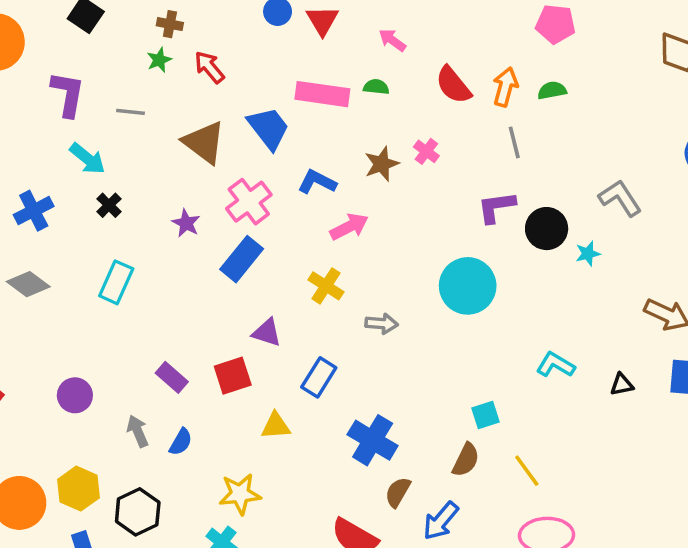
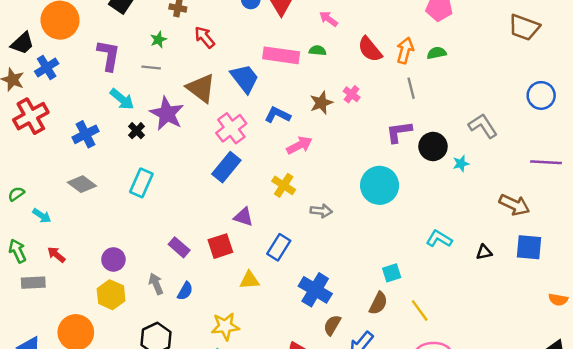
green star: (159, 60) -> (158, 40), moved
purple star: (186, 223) -> (167, 114), moved, size x1.8
yellow hexagon: (78, 489) -> (111, 295), moved

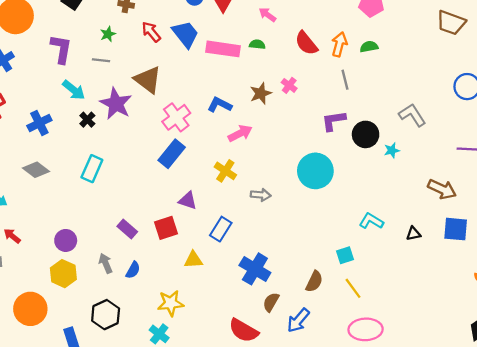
blue trapezoid: (245, 78) -> (185, 34), moved
cyan square: (392, 273) -> (345, 255), moved

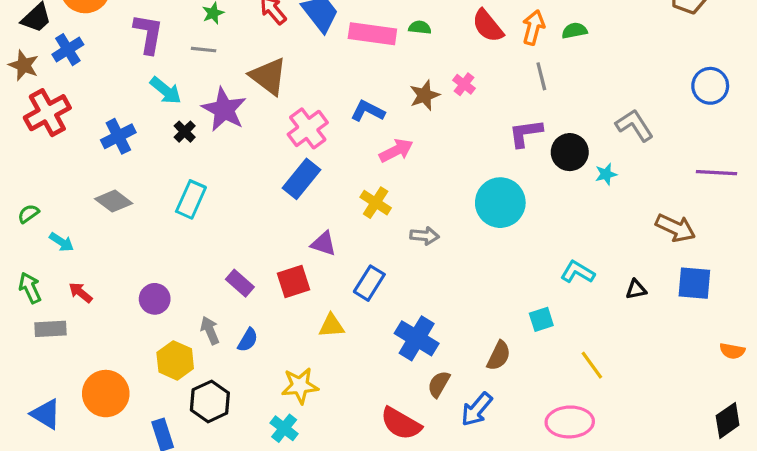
yellow hexagon: (63, 274) -> (175, 360), moved
yellow line: (353, 288) -> (592, 365), moved

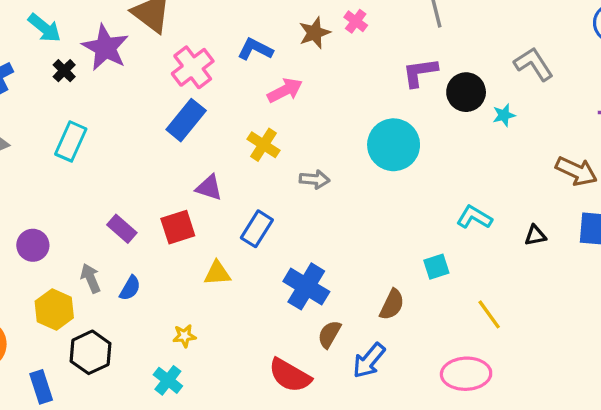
yellow star: (300, 386) -> (184, 336), size x0.6

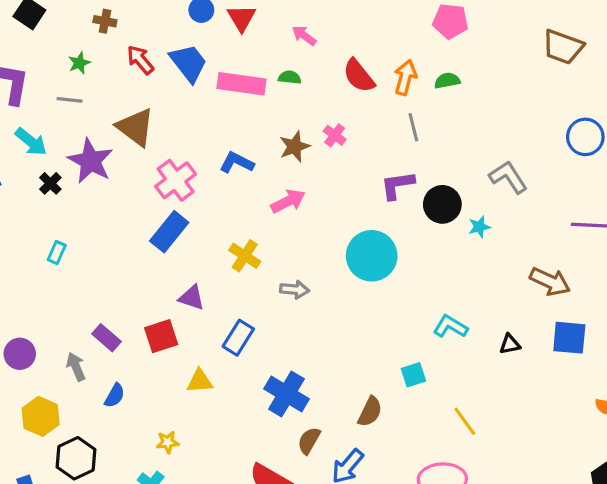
pink arrow: (285, 90) -> (288, 201), moved
cyan rectangle: (71, 141) -> (57, 253), size x0.6
gray arrow: (91, 278) -> (76, 367), moved

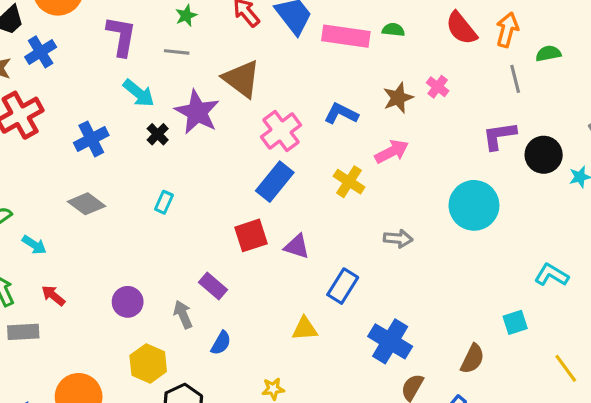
green semicircle: (447, 81) -> (548, 54), moved
yellow cross: (245, 256) -> (349, 182), moved
red square: (161, 336) -> (251, 235), moved

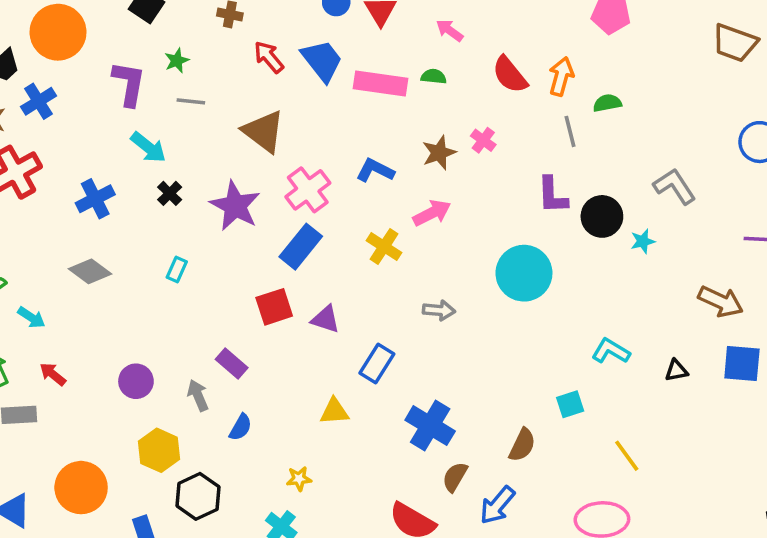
green star: (186, 16) -> (177, 61), moved
purple star: (197, 112) -> (235, 206), moved
purple L-shape: (499, 136) -> (552, 195), turned -84

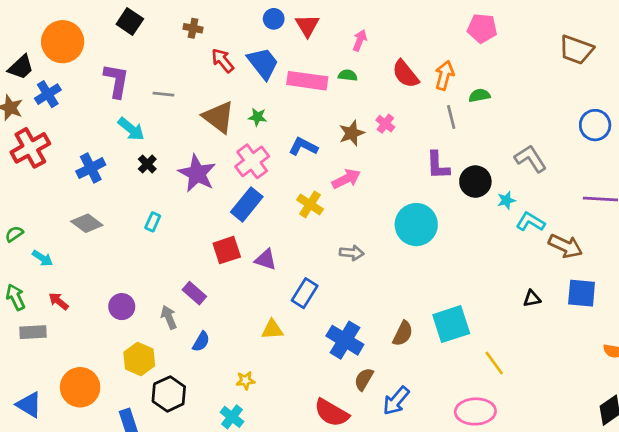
pink arrow: (450, 30) -> (360, 40), turned 75
green star: (177, 61) -> (258, 117), moved, turned 30
cyan L-shape: (611, 351) -> (531, 222), moved
cyan square: (570, 404) -> (451, 324), size x1.8
brown semicircle: (522, 445) -> (403, 333), moved

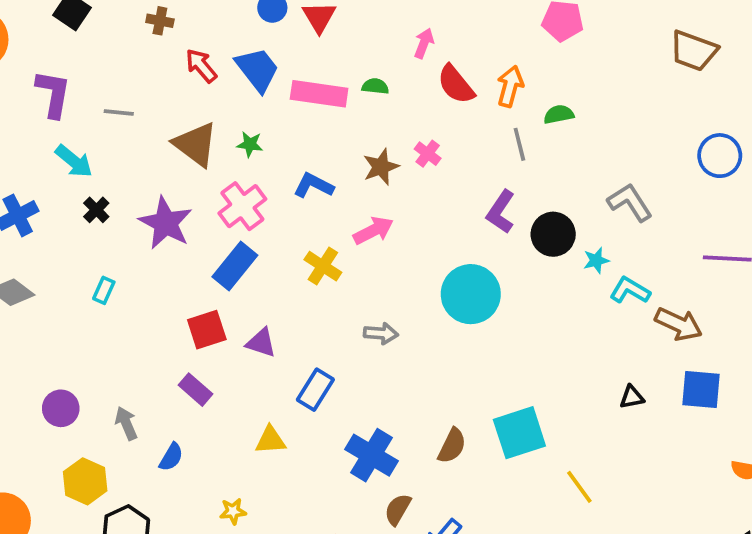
pink arrow: (360, 40) -> (424, 43), moved
purple L-shape: (438, 165) -> (501, 212), turned 36
purple rectangle: (194, 293) -> (196, 390), moved

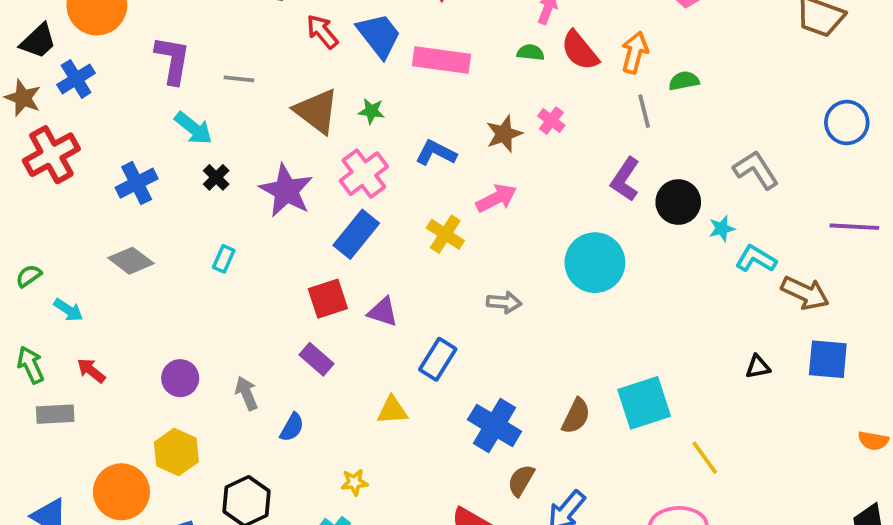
green semicircle: (375, 86) -> (531, 52), moved
yellow hexagon: (85, 481) -> (176, 452), moved

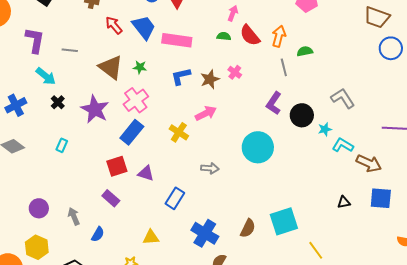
blue circle: (847, 122) -> (391, 48), moved
blue L-shape: (436, 153) -> (181, 76), moved, turned -40
yellow triangle: (392, 410) -> (151, 237), moved

